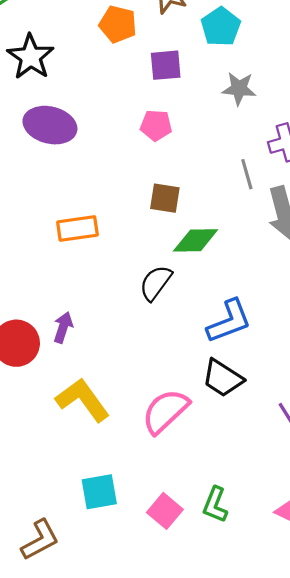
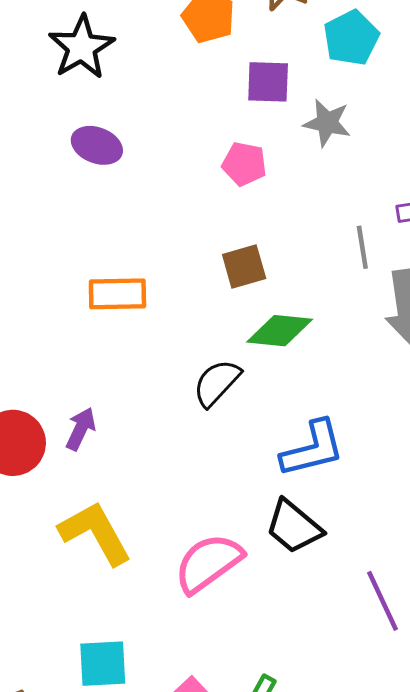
gray star: (239, 89) -> (327, 123), moved
purple ellipse: (50, 125) -> (97, 145), size x0.7
brown square: (165, 198) -> (244, 266), turned -32

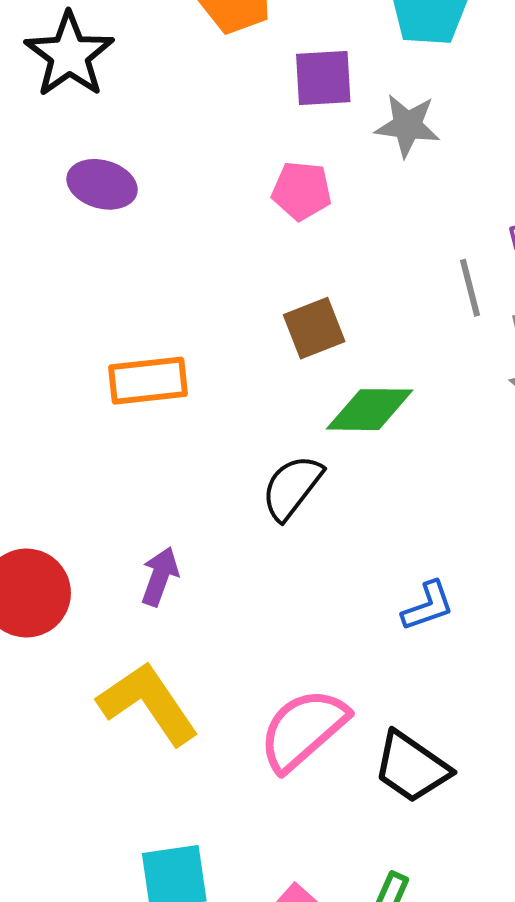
purple arrow: (81, 429) -> (160, 576), moved
blue L-shape: (312, 449) -> (428, 606), moved, size x0.6
black trapezoid: (294, 527) -> (412, 767), moved

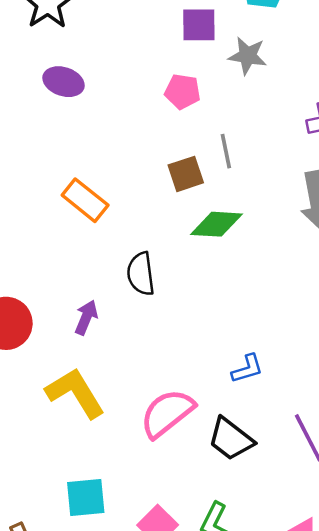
gray line: (470, 288) -> (226, 151), moved
orange rectangle: (148, 381) -> (85, 200), turned 42
black semicircle: (292, 487) -> (141, 274), moved, turned -48
blue L-shape: (428, 606) -> (247, 369), moved

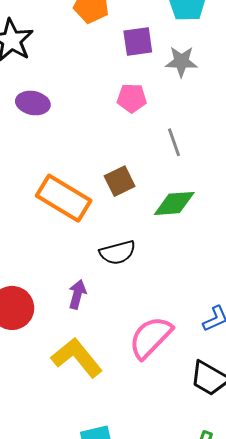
brown square: (186, 174) -> (120, 181), moved
orange rectangle: (85, 200) -> (64, 198), size x1.4
black semicircle: (141, 274) -> (118, 252), turned -90
pink semicircle: (167, 413) -> (151, 337), moved

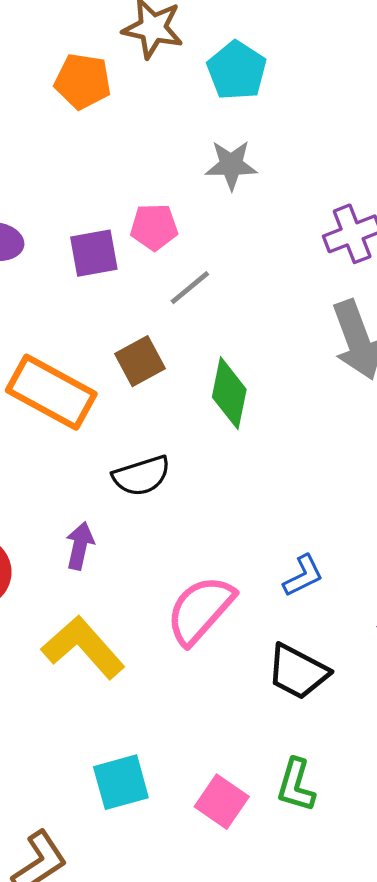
purple square: (138, 42) -> (94, 253), moved
gray line: (174, 142) -> (190, 288), moved, turned 72
green diamond: (174, 203) -> (229, 393), turned -72

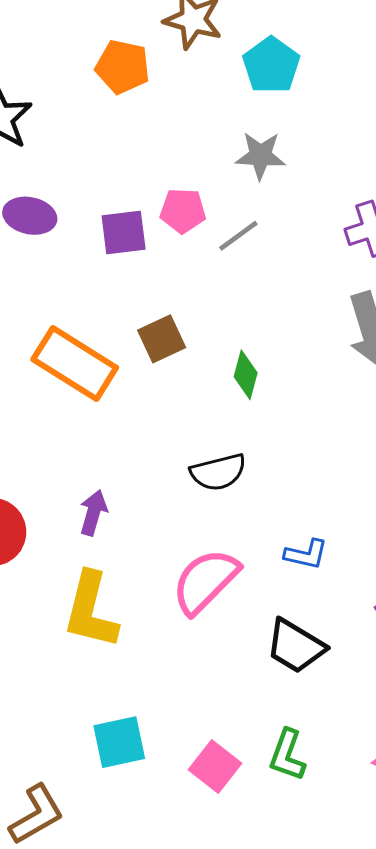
gray line: (190, 288) -> (238, 236), moved
green diamond: (229, 393) -> (246, 375), size x0.7
black semicircle: (142, 476) -> (218, 472), moved
blue L-shape: (303, 576) -> (306, 554), turned 36
yellow L-shape: (83, 647) -> (91, 610), turned -128

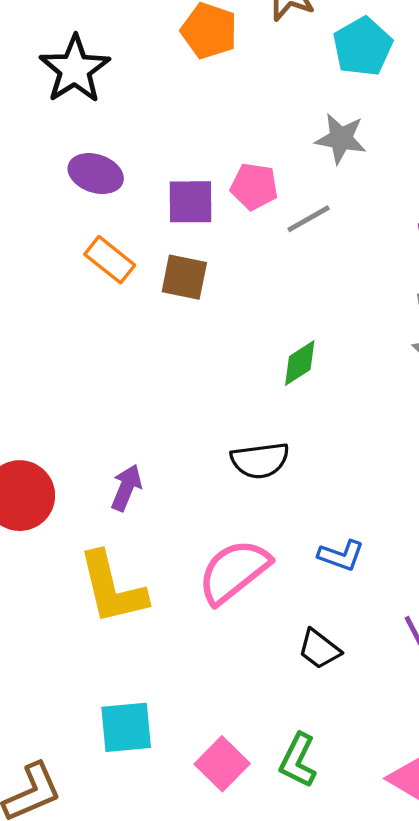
brown square: (162, 339) -> (184, 277), moved, turned 30
orange rectangle: (75, 364) -> (110, 260), moved, size x0.6
green diamond: (246, 375) -> (300, 363), turned 36
yellow L-shape: (91, 610) -> (112, 588), turned -34
black trapezoid: (295, 646) -> (319, 649), size x0.7

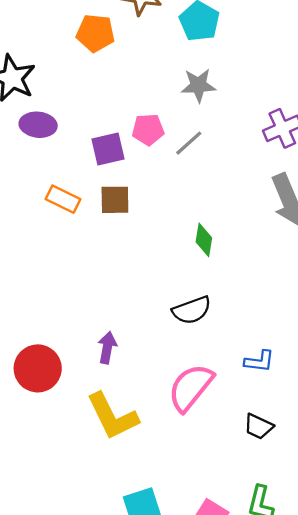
purple ellipse: (96, 174) -> (38, 125), moved
green diamond: (300, 363) -> (204, 240), turned -36

